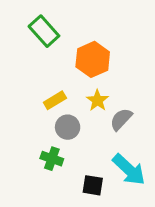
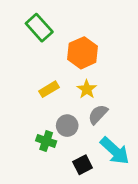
gray semicircle: (121, 119) -> (98, 114), moved
gray circle: (68, 127) -> (67, 126), moved
black square: (93, 185) -> (83, 165), turned -36

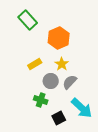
gray circle: (67, 126) -> (51, 81), moved
green cross: (46, 141) -> (41, 100), moved

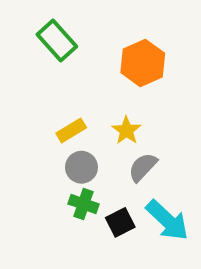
orange hexagon: (59, 38) -> (143, 63), moved
gray circle: (51, 81) -> (81, 167), moved
black square: (59, 118) -> (120, 222), moved

